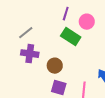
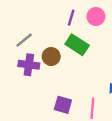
pink circle: (87, 22) -> (96, 16), moved
brown circle: (55, 66) -> (51, 57), moved

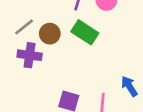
brown circle: (51, 57) -> (50, 34), moved

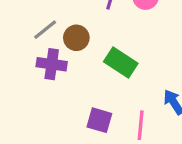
green rectangle: (85, 32) -> (121, 63), moved

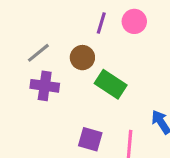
brown circle: (76, 38) -> (82, 58), moved

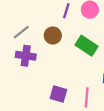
green rectangle: (111, 84) -> (87, 46), moved

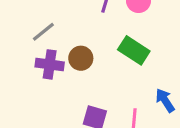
brown circle: (53, 35) -> (81, 58), moved

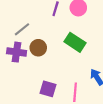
gray line: (43, 32) -> (22, 29), moved

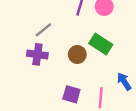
brown circle: (38, 48) -> (77, 54), moved

